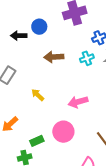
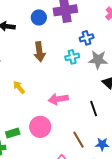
blue circle: (39, 27) -> (39, 17), moved
brown arrow: (54, 57) -> (39, 52), turned -102

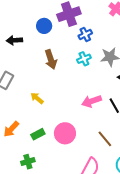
blue cross: (87, 38) -> (85, 34), moved
pink arrow: (58, 99) -> (92, 101), moved
green rectangle: (13, 133) -> (38, 134), moved

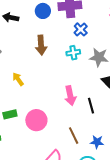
blue cross: (85, 34) -> (81, 29), turned -32
pink arrow: (92, 101) -> (70, 96), turned -96

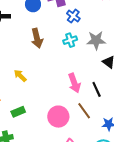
pink circle: (36, 120) -> (58, 117), moved
brown line: (74, 136) -> (84, 111), moved

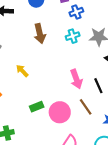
blue cross: (73, 16) -> (76, 12), turned 32
green rectangle: (18, 112) -> (37, 107), moved

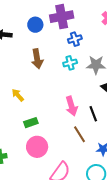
green rectangle: (37, 107) -> (31, 123), moved
pink circle: (60, 112) -> (37, 147), moved

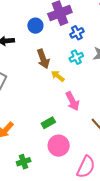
yellow arrow: (18, 95) -> (58, 76), moved
pink arrow: (72, 106) -> (72, 101), moved

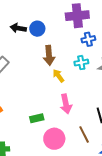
blue circle: (35, 26) -> (37, 29), moved
pink circle: (59, 146) -> (54, 139), moved

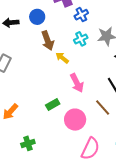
blue circle: (37, 29) -> (37, 17), moved

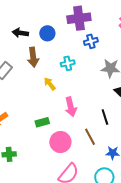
cyan cross: (81, 39) -> (68, 63), moved
brown arrow: (48, 41) -> (33, 57), moved
yellow arrow: (62, 58) -> (50, 84), moved

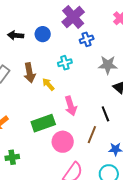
purple cross: (79, 18) -> (73, 17), turned -30
brown arrow: (33, 57) -> (30, 73), moved
green rectangle: (42, 122) -> (43, 123), size x1.6
brown line: (90, 137) -> (92, 135), turned 54

